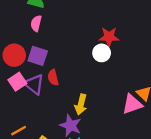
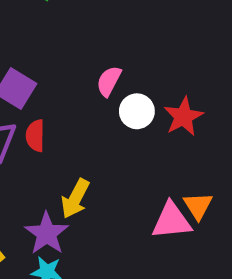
pink semicircle: (36, 23) -> (109, 81), moved
red star: (109, 37) -> (183, 117), moved, turned 30

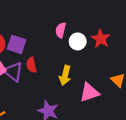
yellow arrow: (75, 199) -> (65, 75), moved
pink triangle: (172, 221) -> (89, 93), moved

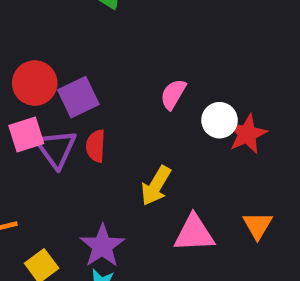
white circle: (78, 41) -> (220, 120), moved
purple square: (17, 44) -> (78, 97), turned 30

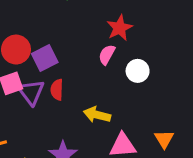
red star: (247, 134) -> (120, 28), moved
yellow arrow: (156, 186) -> (97, 115), turned 75

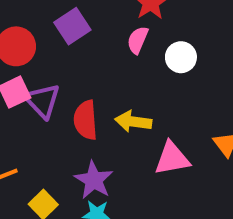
purple square: (45, 58) -> (72, 26), moved
red semicircle: (57, 90) -> (86, 120), moved, size x1.4

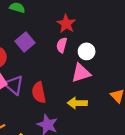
yellow arrow: (133, 121) -> (77, 103), moved
pink triangle: (172, 158) -> (81, 73), moved

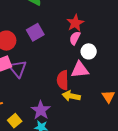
pink semicircle: (62, 45) -> (75, 38), moved
red semicircle: (39, 92) -> (63, 80), moved

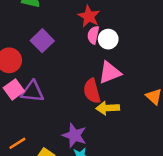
white circle: (89, 51) -> (108, 39), moved
purple triangle: (18, 69) -> (32, 92), turned -30

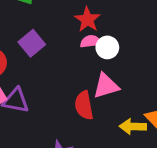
pink semicircle: (93, 35) -> (91, 41), turned 66
yellow arrow: (108, 108) -> (133, 127), moved

